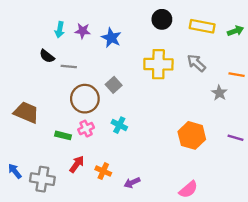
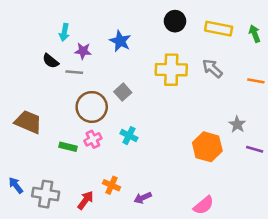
purple star: (83, 31) -> (83, 51), moved
green arrow: (235, 31) -> (255, 34), turned -91
gray star: (219, 93) -> (237, 124), moved
red arrow: (77, 164) -> (85, 200), moved

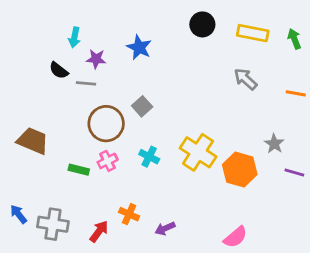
yellow cross: (171, 70) -> (198, 152), moved, turned 32

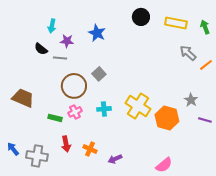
gray arrow: (245, 79) -> (188, 53), moved
orange line: (296, 93) -> (206, 65), turned -48
cyan cross: (149, 157) -> (104, 109), turned -32
red arrow: (99, 231) -> (66, 144), moved, turned 133

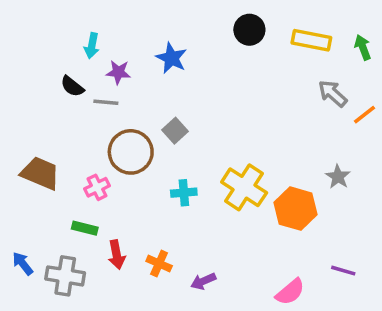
pink cross: (75, 112) -> (97, 187), moved
green rectangle: (55, 118) -> (85, 228), moved
purple line: (205, 120) -> (343, 271), moved

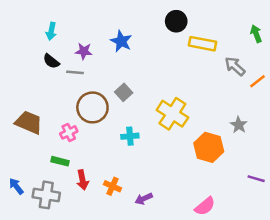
yellow rectangle: (311, 40) -> (202, 44), moved
cyan arrow: (92, 46) -> (51, 31), moved
yellow cross: (244, 187) -> (172, 114), moved
purple line: (343, 271) -> (256, 179), moved

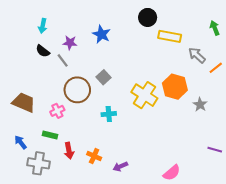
gray line: (75, 72) -> (63, 60), turned 48
orange hexagon: (209, 147) -> (175, 87), moved
blue arrow: (16, 186) -> (21, 142), moved

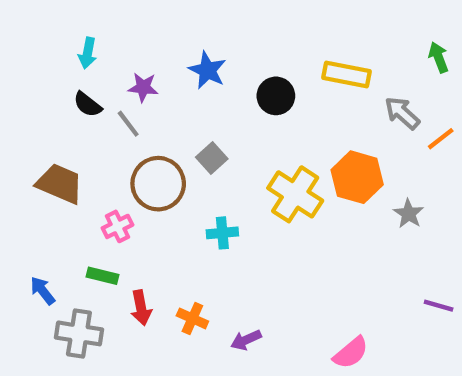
black circle: (148, 17) -> (276, 96), moved
brown trapezoid: (24, 102) -> (60, 184), moved

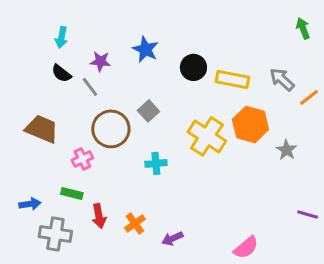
green arrow: (439, 57) -> (303, 28), moved
yellow rectangle: (347, 74) -> (232, 79), moved
blue arrow: (43, 291) -> (30, 204), turned 120
orange cross: (192, 318) -> (135, 223), turned 30

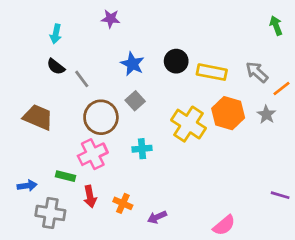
blue star: (145, 49) -> (132, 64), moved
purple star: (100, 61) -> (111, 19), moved
gray star: (287, 150) -> (266, 114), moved
pink cross: (82, 159) -> (93, 154), moved, size x1.5
orange cross: (135, 223) -> (123, 203), turned -30

